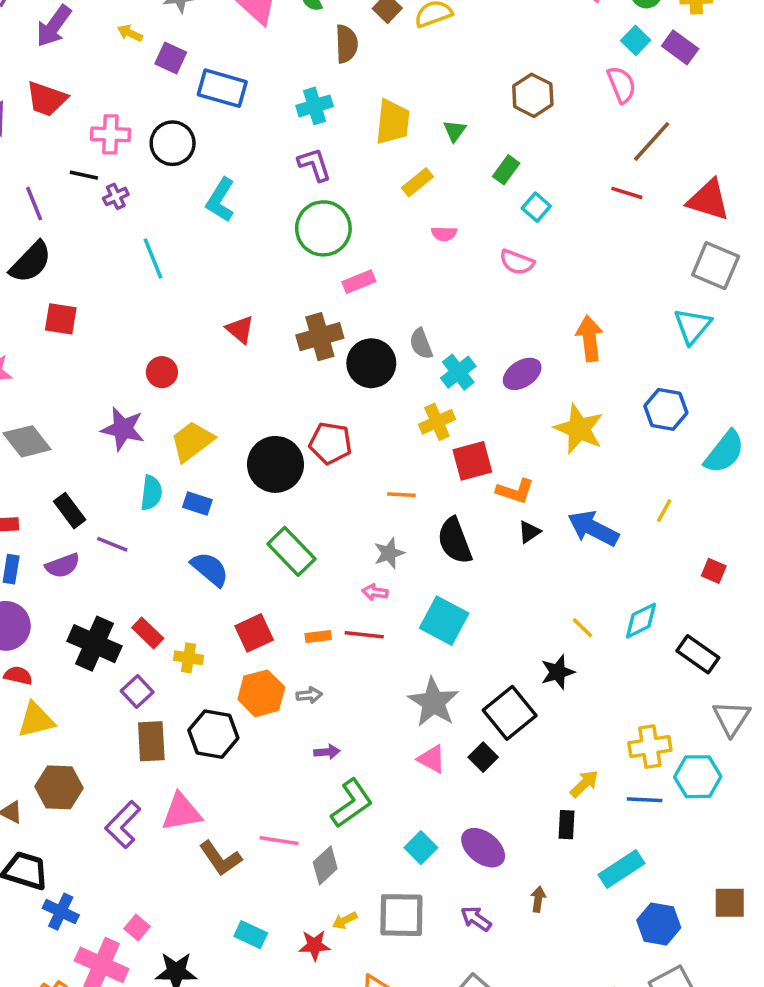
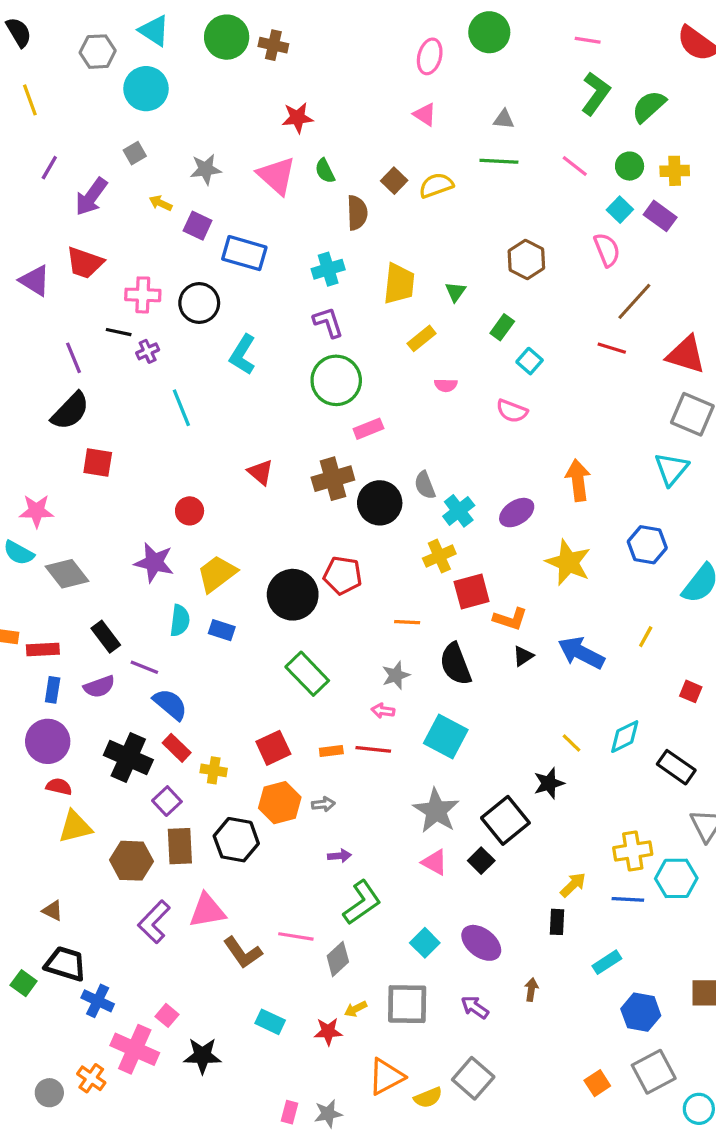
blue semicircle: (210, 569) -> (170, 704), moved
brown hexagon: (59, 787) -> (132, 861), moved
cyan rectangle: (622, 869) -> (607, 962), size x0.7

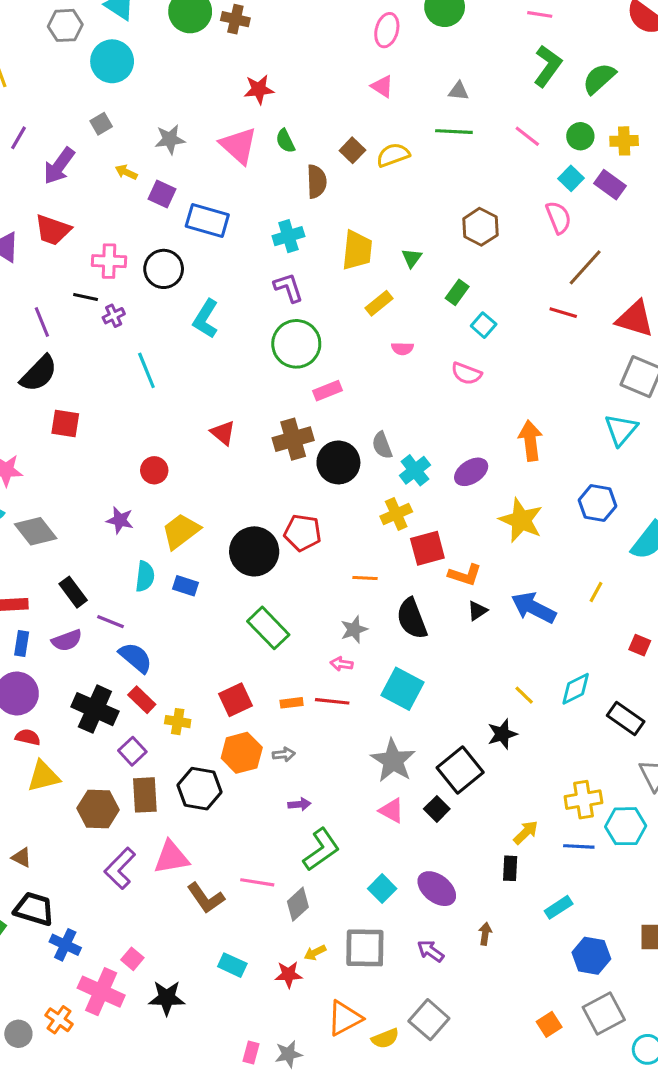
purple star: (154, 562) -> (120, 520), size x0.7

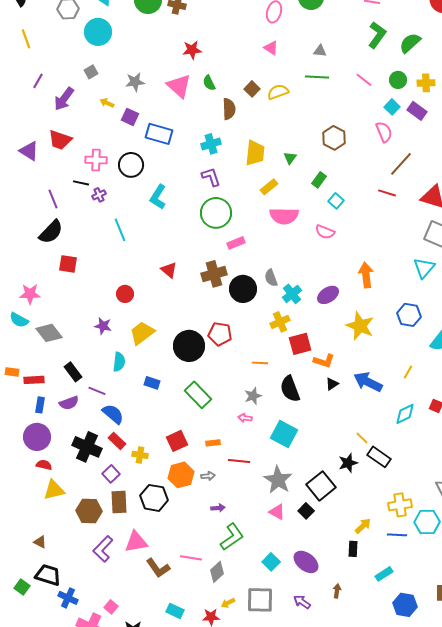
pink semicircle: (402, 349) -> (284, 216), size x2.0
blue rectangle: (185, 586) -> (152, 383), moved
cyan diamond: (576, 689) -> (405, 414), moved
red line: (332, 701) -> (239, 461), moved
black rectangle: (626, 718) -> (379, 457), moved

